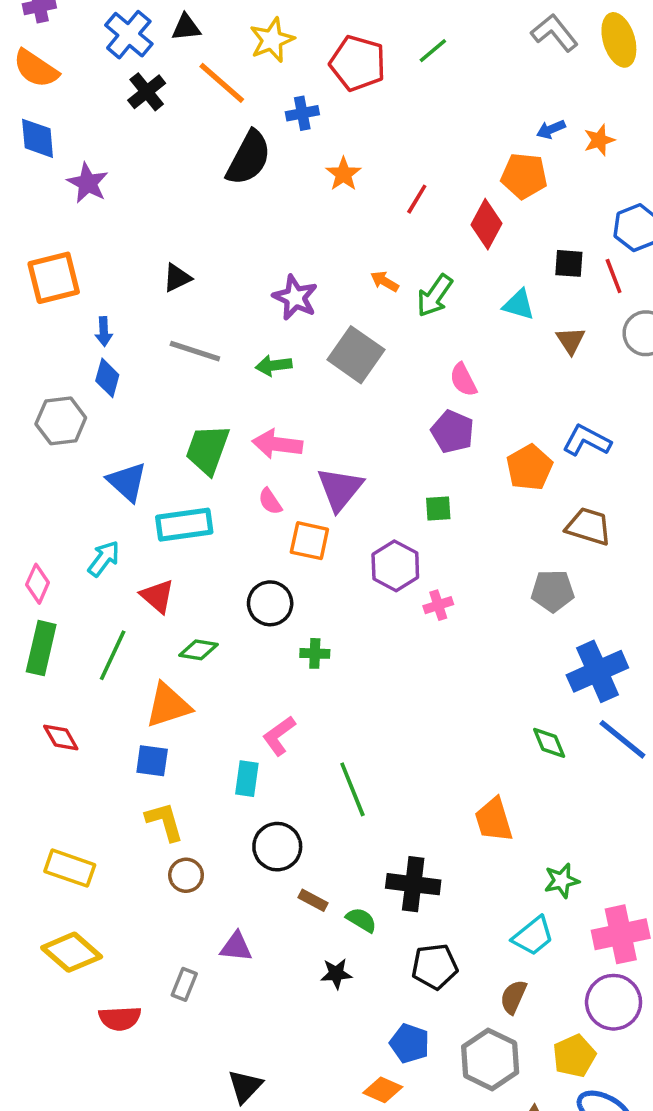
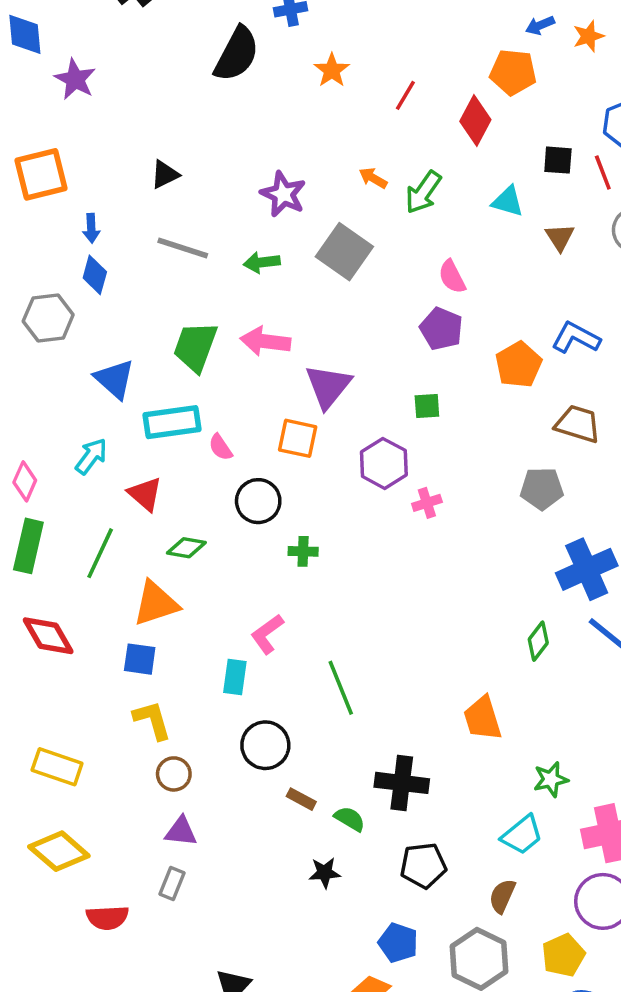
pink semicircle: (270, 501) -> (220, 447), moved
red diamond: (61, 738) -> (48, 636), size x1.4
green diamond: (549, 743) -> (538, 641), turned 60
purple triangle: (236, 947) -> (181, 831), moved

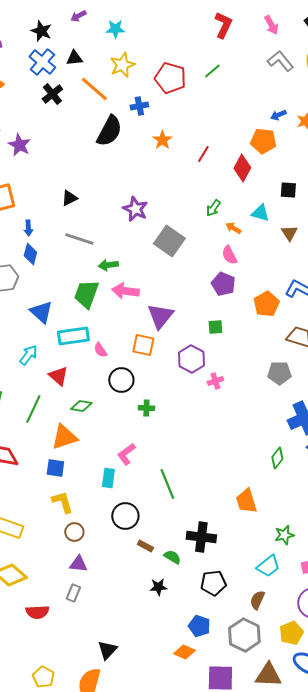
orange arrow: (373, 178) -> (233, 228), moved
green arrow: (423, 192) -> (213, 208), size x0.7
green arrow: (262, 262) -> (108, 265), moved

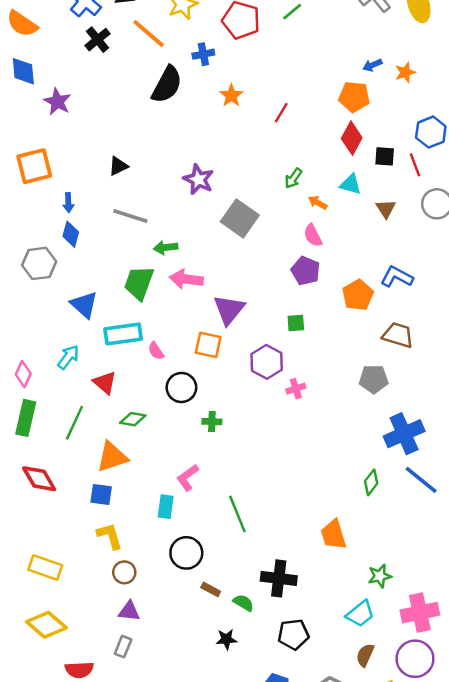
red diamond: (242, 168) -> (352, 138), moved
brown semicircle: (257, 600) -> (365, 655), moved

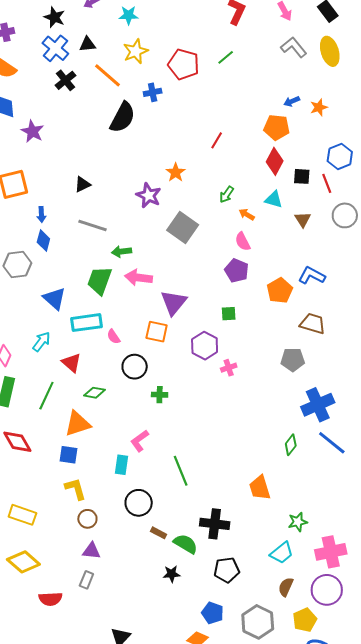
orange star: (231, 96) -> (176, 172), moved
green semicircle: (243, 603) -> (186, 544), size x1.4

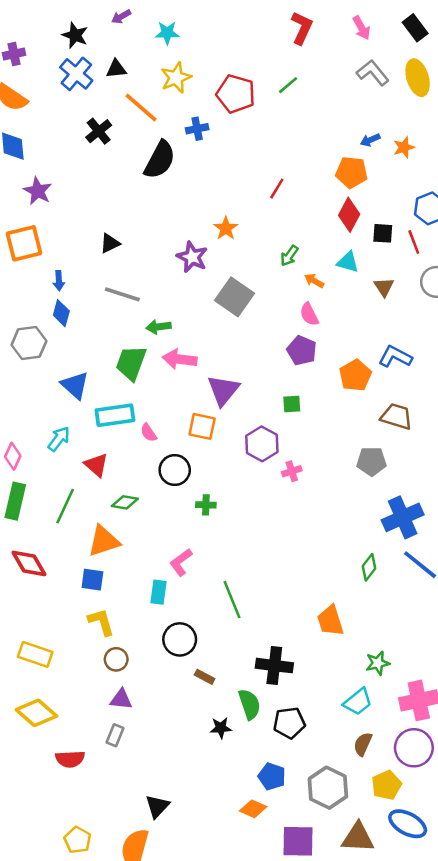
black cross: (65, 80) -> (99, 131), moved
purple star: (32, 131) -> (38, 191), moved
green semicircle: (186, 544) -> (249, 704), moved, turned 40

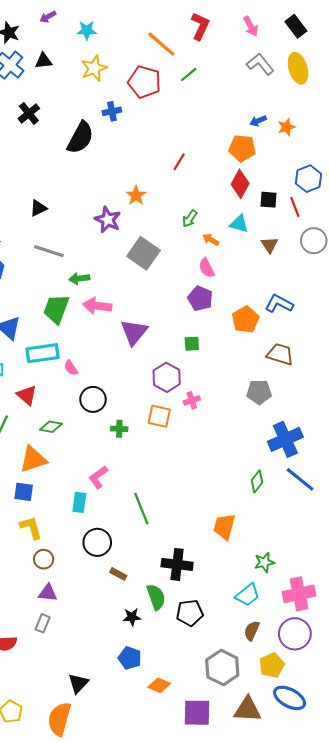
orange line: (141, 108) -> (161, 44), moved
orange square: (202, 426) -> (159, 416), moved
orange trapezoid: (330, 621) -> (224, 527), turned 32
blue pentagon: (272, 776) -> (130, 658), moved

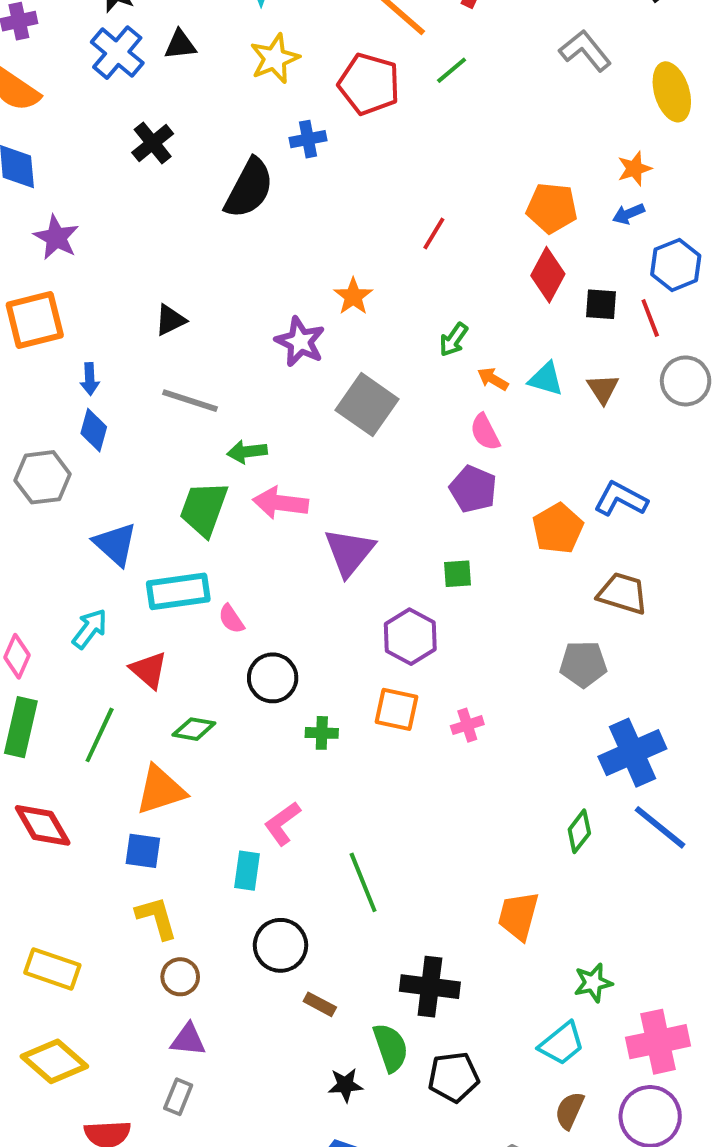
yellow ellipse: (298, 68) -> (672, 92), moved
blue arrow: (258, 121) -> (629, 214), moved
cyan triangle: (239, 224) -> (546, 379), moved
pink cross: (192, 400) -> (467, 725), moved

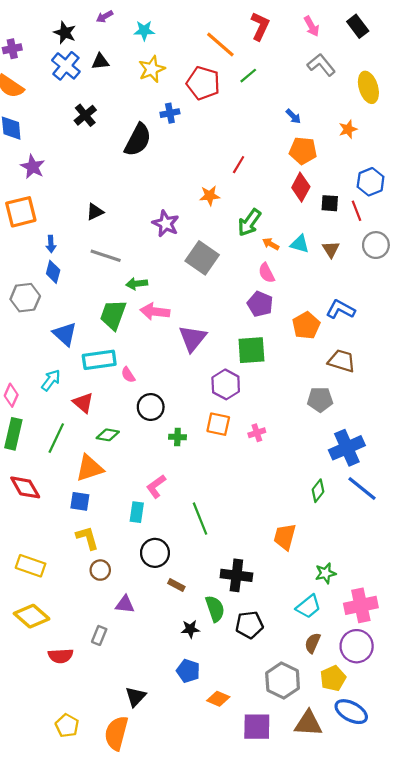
blue arrow: (629, 214) -> (293, 116), moved, turned -112
orange star: (353, 296) -> (210, 196), moved, turned 30
green arrow: (454, 340) -> (249, 223), size x1.5
green square: (457, 574) -> (251, 350), size x1.8
purple triangle: (188, 1040) -> (125, 604), moved

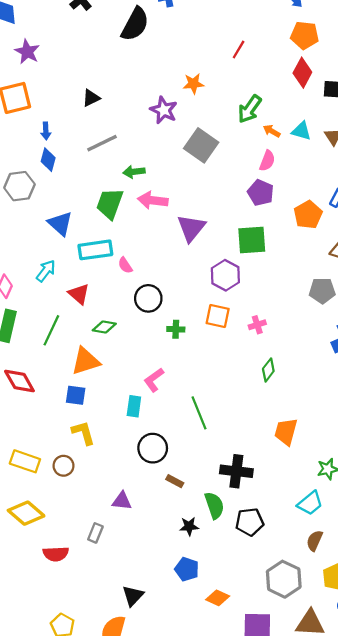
orange star: (210, 196) -> (193, 84), moved
gray line: (106, 256) -> (102, 143), turned -44
pink semicircle: (266, 273) -> (267, 161), turned -132
green diamond: (318, 491) -> (268, 370), moved
brown circle: (100, 570) -> (64, 466), moved

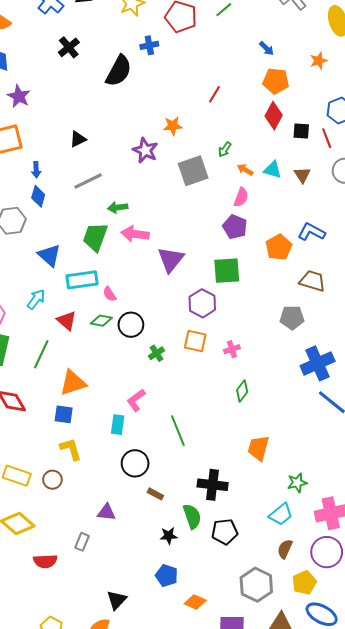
green arrow: (250, 109) -> (225, 149), size x0.6
gray square: (201, 145) -> (193, 171), moved, turned 36
green diamond: (104, 327) -> (101, 321), moved
green cross: (176, 329) -> (156, 353), turned -35

